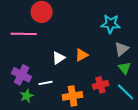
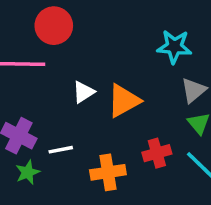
orange triangle: (82, 55) -> (124, 101), size x1.5
white triangle: (59, 58) -> (83, 92), moved

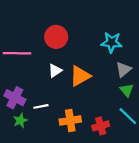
red circle: (54, 26) -> (56, 37), moved
red cross: (157, 153) -> (101, 126), moved

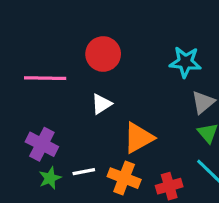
orange triangle: (80, 76) -> (139, 138), moved
white line: (41, 106) -> (84, 172), moved
orange cross: (70, 121) -> (124, 178), turned 30

